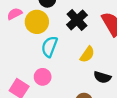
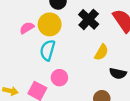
pink semicircle: (15, 14) -> (27, 28), moved
cyan semicircle: (49, 47) -> (48, 50), moved

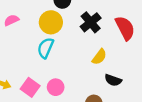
pink semicircle: (27, 28) -> (11, 20), moved
pink circle: (59, 78) -> (56, 87), moved

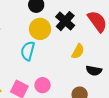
yellow circle: (51, 22) -> (40, 29), moved

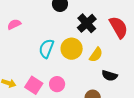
yellow circle: (40, 29) -> (72, 49), moved

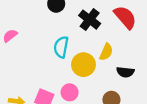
cyan semicircle: (46, 49) -> (61, 47), moved
yellow circle: (72, 49) -> (83, 65), moved

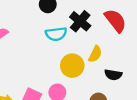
cyan semicircle: (61, 47) -> (56, 34), moved, turned -110

